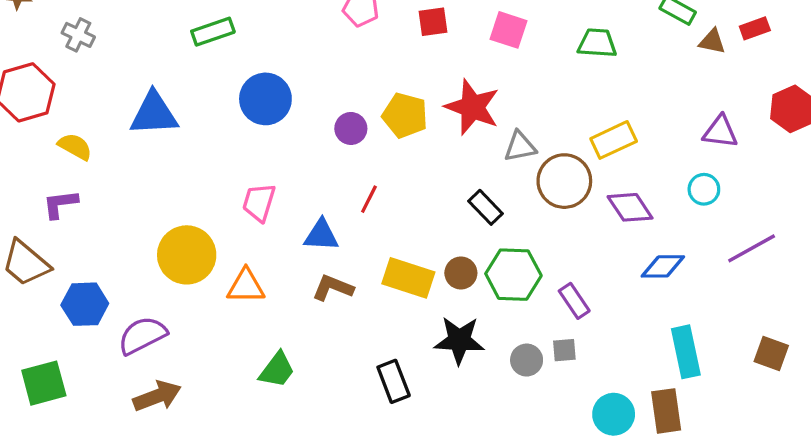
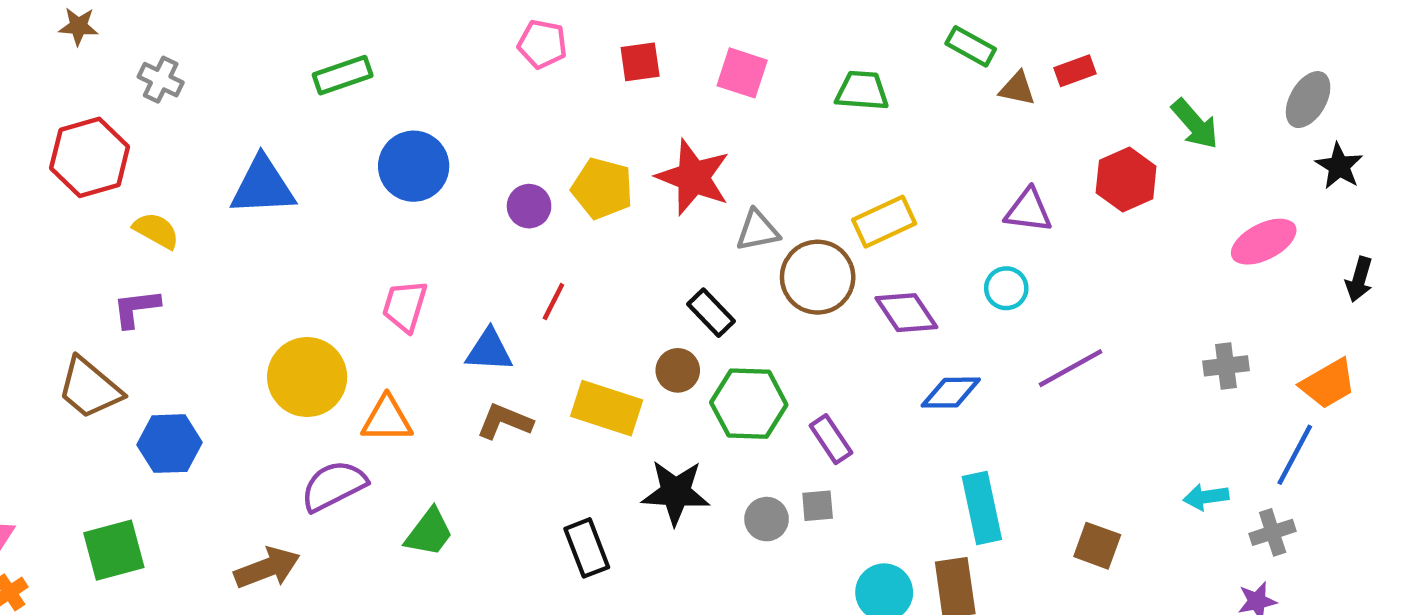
brown circle: (461, 273) -> (678, 370), moved
purple semicircle: (142, 335) -> (334, 486), moved
brown square: (771, 353) -> (1097, 546), moved

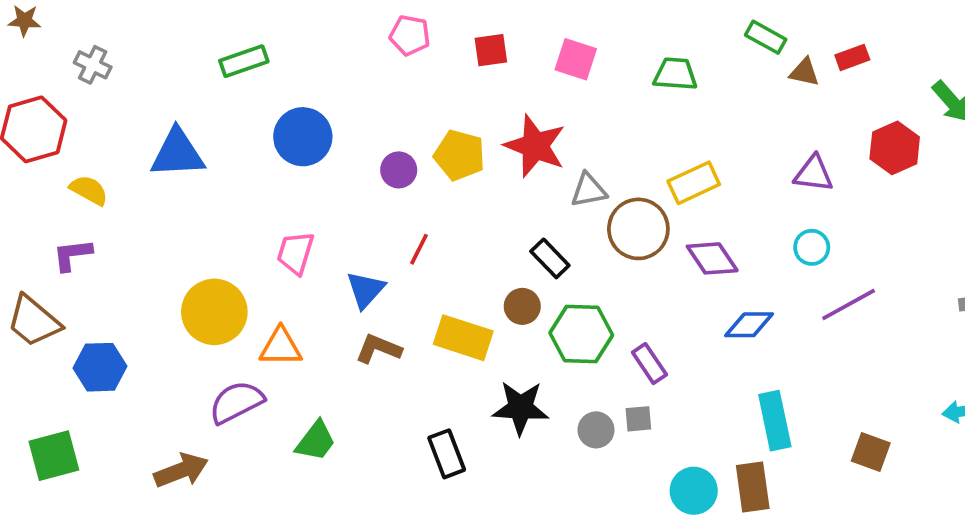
cyan circle: (1006, 288) -> (812, 247), moved
blue triangle: (489, 350) -> (366, 290), turned -51

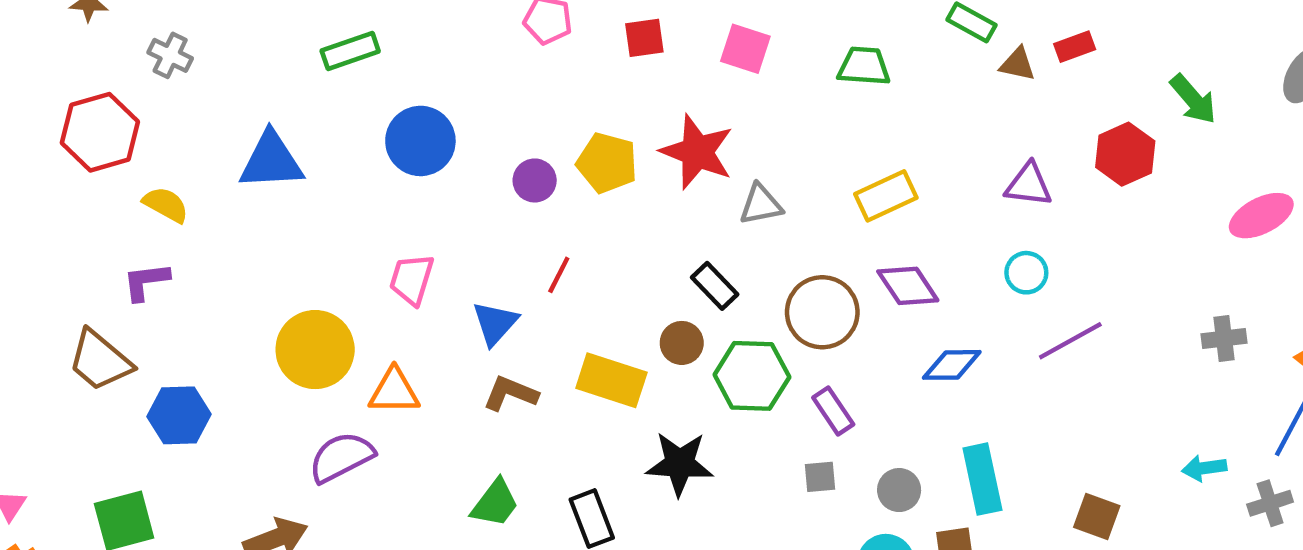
brown circle: (638, 229) -> (822, 312), moved
gray circle: (596, 430) -> (899, 490), moved
green trapezoid: (316, 441) -> (495, 503), moved

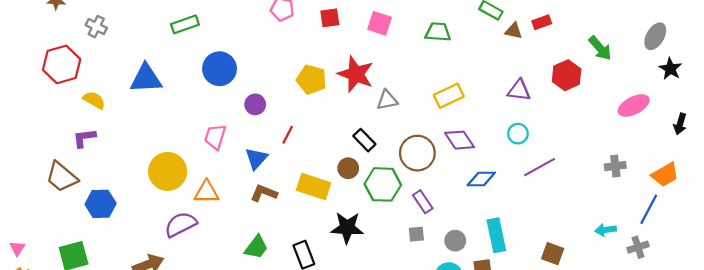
purple circle: (535, 180) -> (255, 104), moved

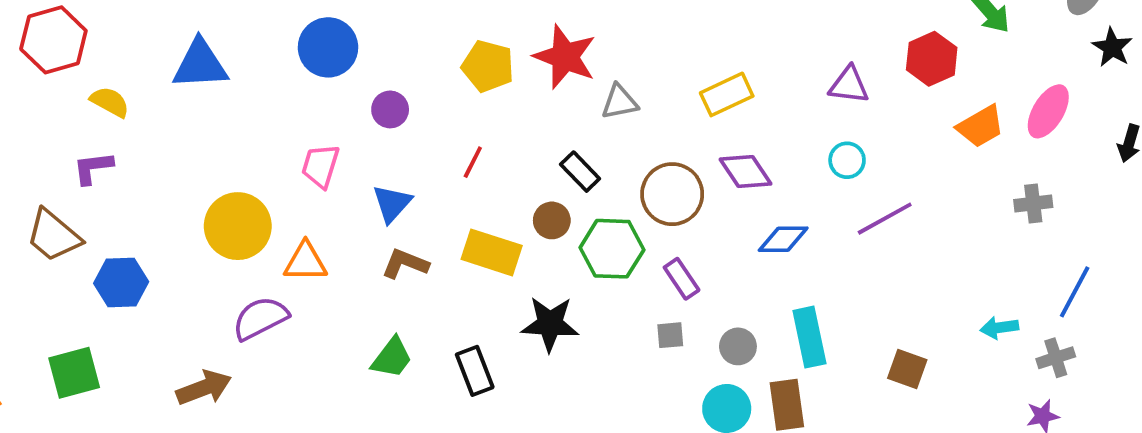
pink ellipse: (634, 105) -> (1048, 111), turned -32
red line: (288, 135) -> (473, 162), moved
gray cross: (615, 166) -> (1033, 204), moved
orange trapezoid: (665, 175) -> (981, 126), moved

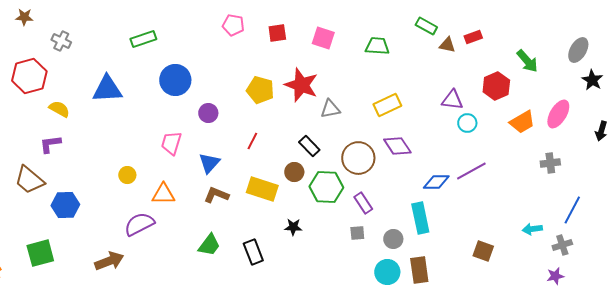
cyan circle: (847, 160) -> (467, 123), moved
yellow circle: (238, 226) -> (127, 175), size x0.5
blue diamond: (783, 239) -> (436, 182), moved
black star: (550, 324) -> (293, 227), size x0.6
cyan rectangle: (809, 337) -> (420, 218), moved

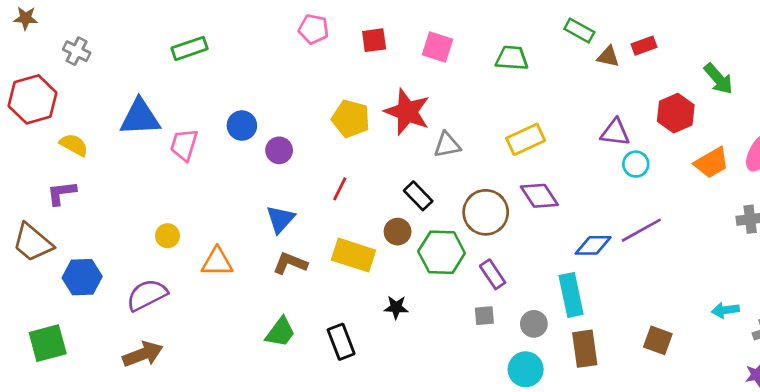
blue circle: (175, 80) -> (242, 126), moved, size x0.7
pink trapezoid: (171, 143) -> (184, 145), moved
purple semicircle: (139, 224) -> (147, 295), moved
brown rectangle: (419, 270) -> (585, 349), moved

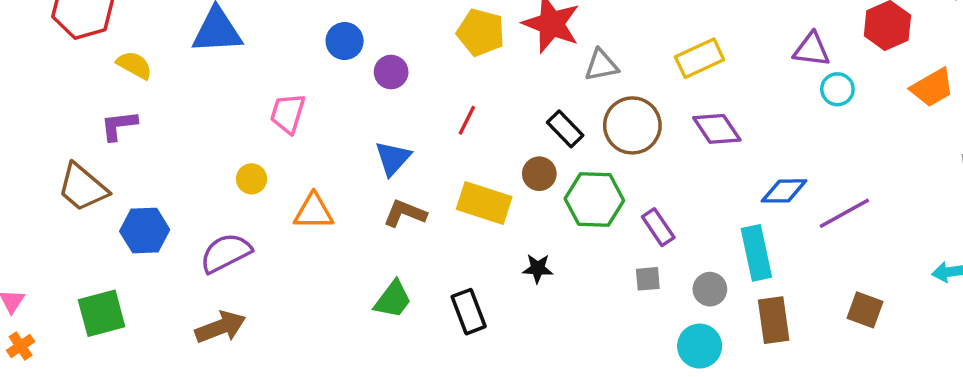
pink trapezoid: (184, 145) -> (288, 113), moved
brown circle: (486, 212) -> (632, 125), moved
purple line: (641, 230) -> (844, 213), moved

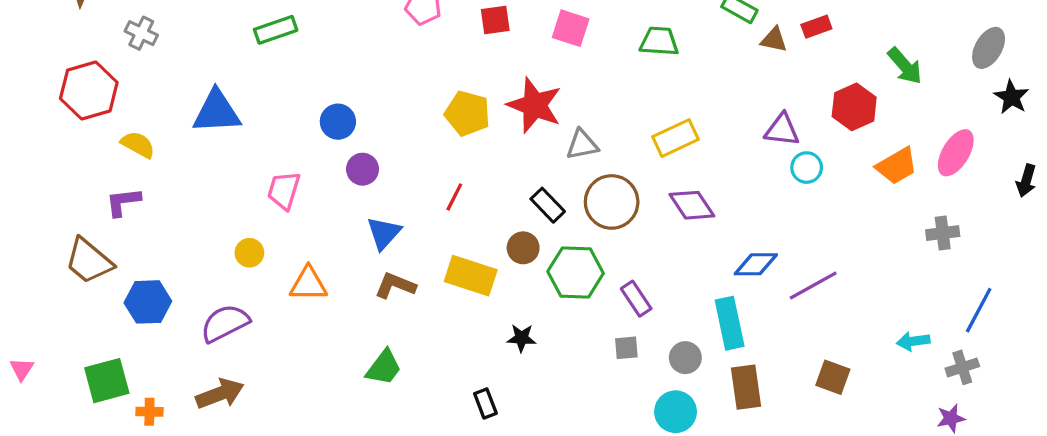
purple circle: (391, 72) -> (363, 169), moved
black rectangle: (469, 312) -> (485, 404), moved, size x0.7
orange cross: (21, 346) -> (149, 412), moved, turned 35

